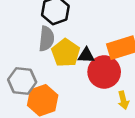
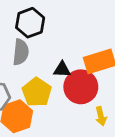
yellow pentagon: (66, 53) -> (37, 92), moved

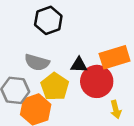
gray semicircle: (21, 52) -> (37, 62), moved, turned 100

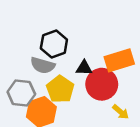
black hexagon: (48, 20) -> (54, 44), moved
yellow arrow: (116, 109) -> (121, 112), turned -36

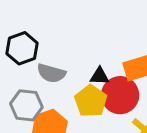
black hexagon: (54, 44) -> (22, 48), moved
yellow pentagon: (60, 89) -> (91, 101), moved

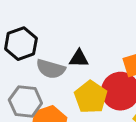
black triangle: (100, 76) -> (79, 58), moved

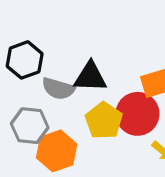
black triangle: (79, 58) -> (90, 77), size x1.5

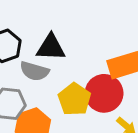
black triangle: (90, 77) -> (51, 47), moved

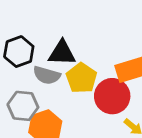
yellow pentagon: (74, 99) -> (82, 78), moved

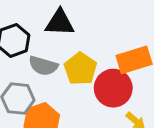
black triangle: (62, 53) -> (60, 23), moved

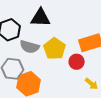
red circle: (113, 88) -> (77, 62), size x0.6

